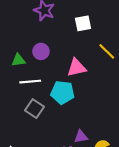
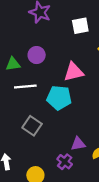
gray square: (35, 109) -> (32, 126), moved

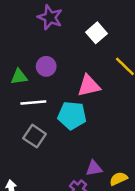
white square: (80, 26) -> (97, 33), turned -30
gray square: (32, 126) -> (35, 136), moved

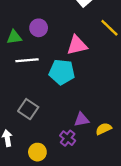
gray square: (35, 136) -> (28, 109), moved

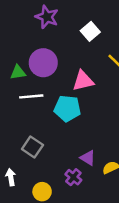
purple circle: (39, 28) -> (43, 63), size x1.5
purple triangle: (82, 120) -> (88, 158), turned 42

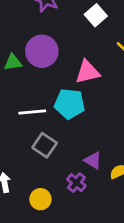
white line: (31, 96) -> (32, 112), moved
gray square: (32, 147) -> (45, 145), moved

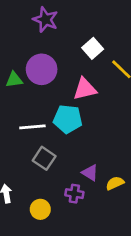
white square: (96, 15) -> (93, 48), moved
purple cross: (76, 183) -> (74, 194), turned -30

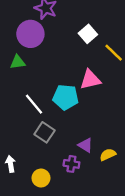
purple circle: (42, 69) -> (30, 34), moved
pink triangle: (85, 89) -> (90, 80), moved
white line: (32, 127) -> (34, 104), turned 55

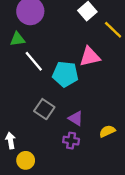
white line: (34, 104) -> (34, 61), moved
purple triangle: (86, 145) -> (76, 118), moved
yellow circle: (41, 178) -> (26, 160), moved

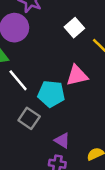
gray square: (44, 109) -> (29, 118), moved

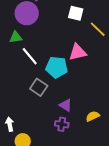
white square: (74, 28) -> (76, 13), turned -35

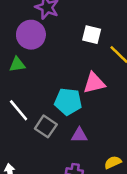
white line: (30, 56) -> (19, 110), moved
purple triangle: (66, 105) -> (79, 135), moved, turned -32

